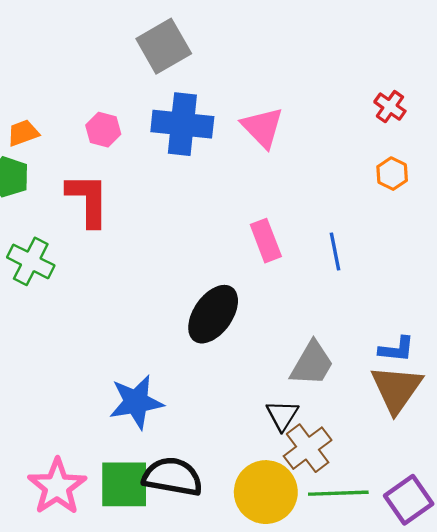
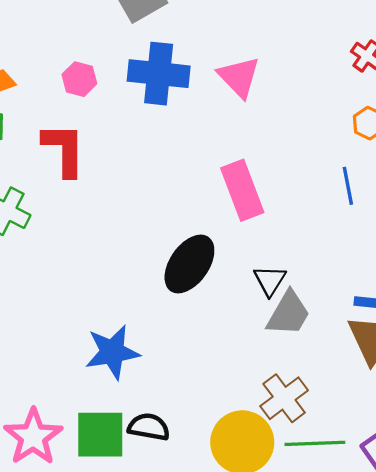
pink rectangle: (266, 241) -> (242, 190), size x1.4
blue line: (335, 252) -> (348, 186), moved
black triangle: (282, 415) -> (270, 280), moved
black semicircle: (172, 477) -> (149, 427), size x0.7

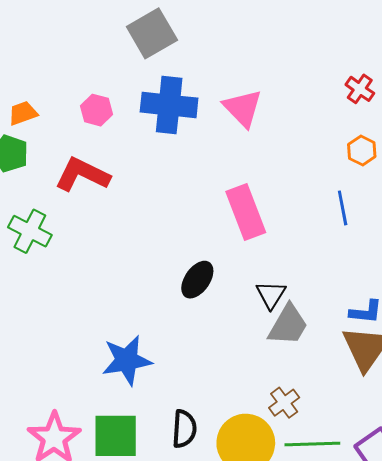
red L-shape: (64, 150) -> (82, 175), turned -64
black ellipse: (189, 264) -> (197, 280), size x0.7
brown cross: (284, 398) -> (284, 403), size x0.7
black semicircle: (149, 427) -> (184, 429), moved, turned 84

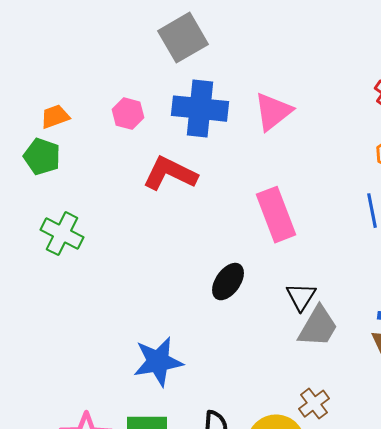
pink triangle: (243, 108) -> (273, 112), turned 36
red L-shape: (82, 175) -> (170, 174), moved

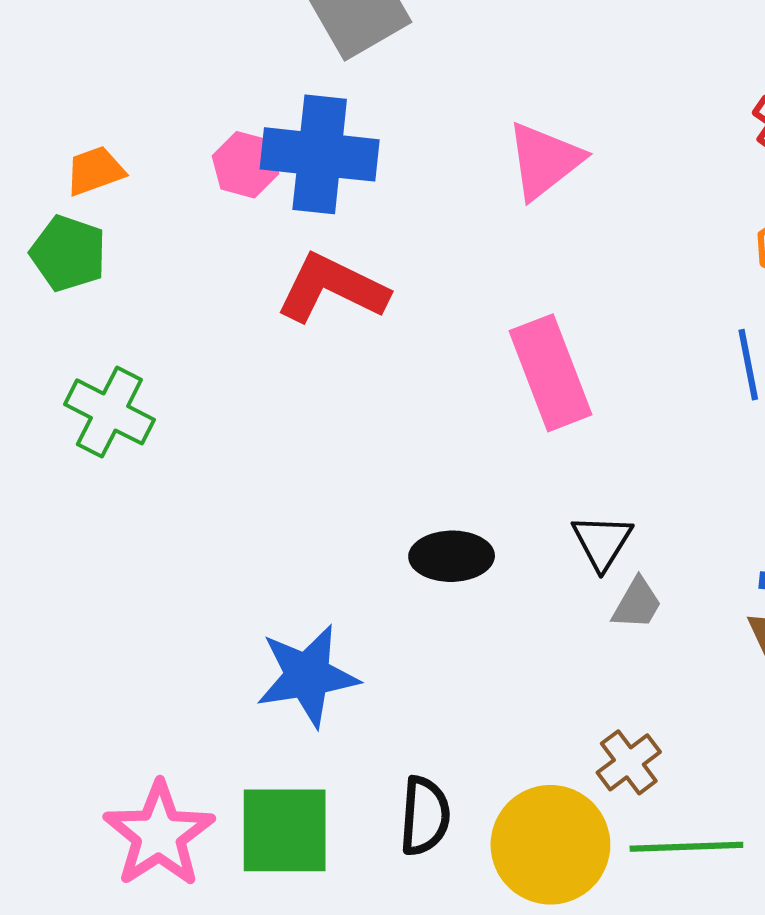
blue cross: (200, 109) -> (320, 154), moved
black ellipse: (228, 282) -> (452, 556), moved, turned 54
gray trapezoid: (318, 327) -> (637, 604), size x0.6

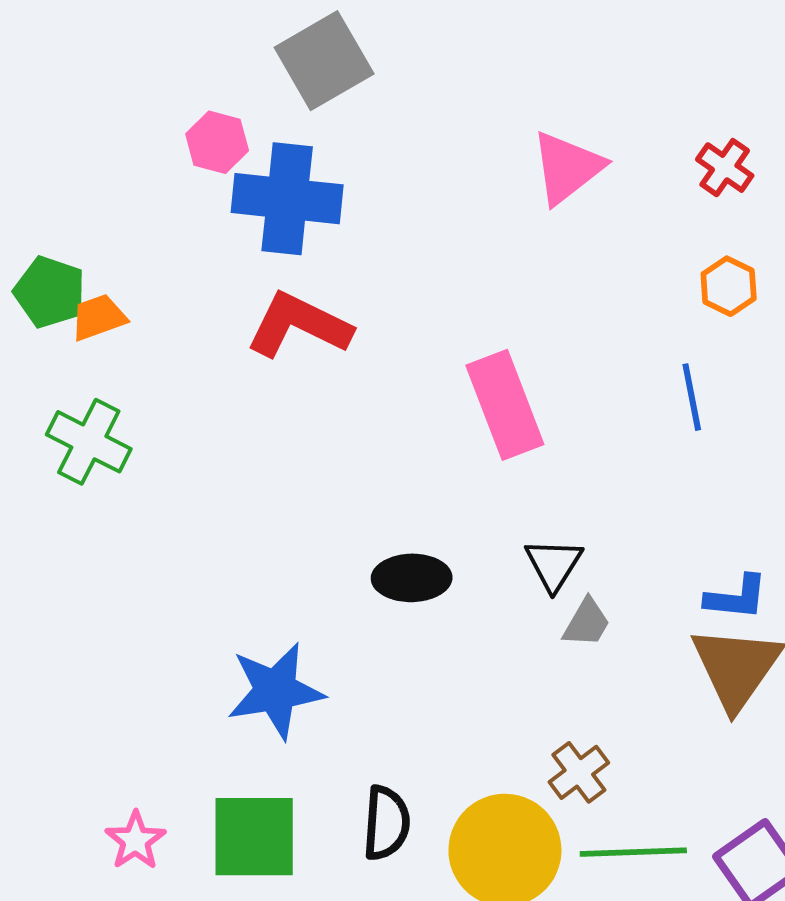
pink triangle: (544, 161) -> (567, 168), moved
pink hexagon: (245, 165) -> (217, 142), moved
orange trapezoid: (95, 171) -> (98, 317), moved
pink star: (159, 834) -> (135, 840), size x0.6

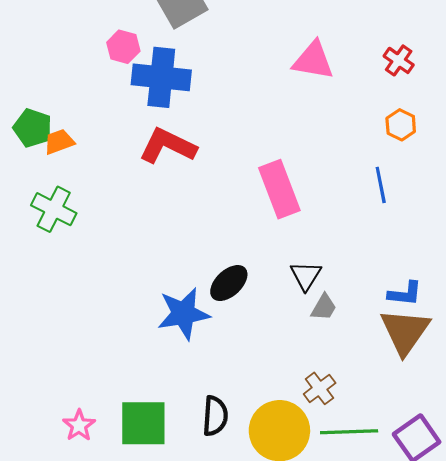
pink triangle: (567, 168) -> (313, 60), turned 48
black ellipse: (412, 578) -> (229, 283), turned -42
blue star: (275, 691) -> (183, 314), moved

